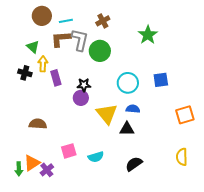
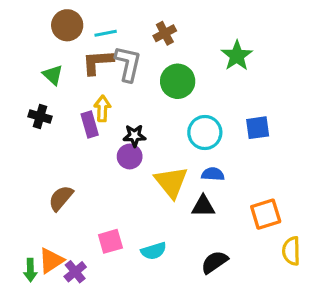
green circle: (100, 51) -> (178, 81), moved
yellow arrow: (43, 64) -> (102, 108), moved
orange square: (185, 115) -> (266, 214), moved
brown semicircle: (38, 124) -> (61, 198), turned -54

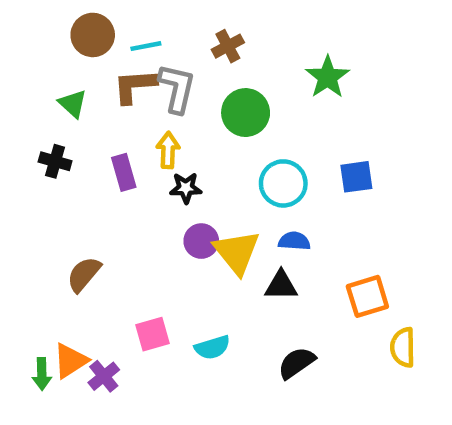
yellow arrow: (102, 108) -> (168, 150), moved
purple circle: (130, 157) -> (201, 241), moved

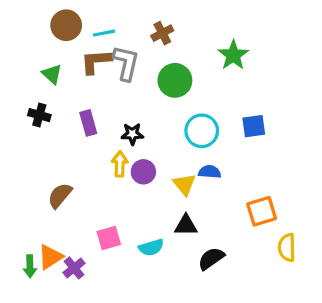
yellow arrow: (168, 150) -> (120, 164), moved
yellow triangle: (237, 252) -> (184, 184), moved, size x0.7
black triangle: (281, 285) -> (186, 225), moved

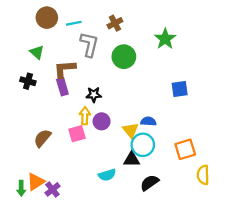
brown L-shape: (96, 61) -> (65, 69), moved
cyan circle: (202, 131) -> (143, 145), moved
pink square: (109, 238) -> (77, 134), moved

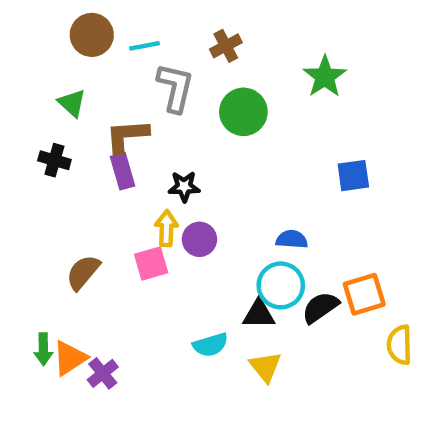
yellow triangle: (131, 130) -> (265, 367), moved
black semicircle: (150, 183) -> (320, 307), moved
green arrow: (21, 188) -> (43, 349), moved

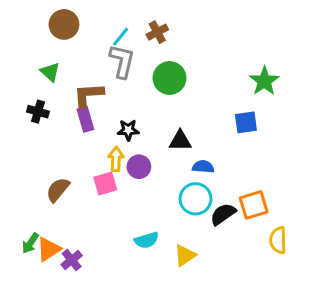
cyan line: (145, 46) -> (121, 37), moved, turned -40
green star: (325, 77) -> (264, 81), moved
black triangle: (259, 314) -> (180, 141), moved
green arrow: (43, 349) -> (30, 243), turned 35
yellow triangle: (265, 367) -> (185, 255), turned 35

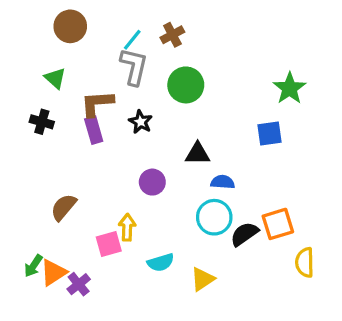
black star: (128, 130) -> (141, 122), moved, turned 30
yellow arrow: (116, 159) -> (127, 227), moved
pink square: (105, 184) -> (109, 244), moved

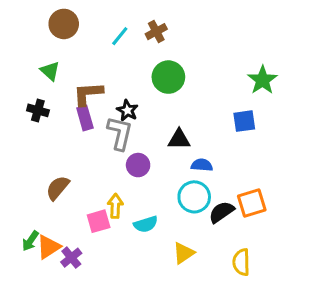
gray L-shape: (134, 67) -> (120, 133), moved
cyan semicircle: (161, 262) -> (146, 224), moved
yellow semicircle: (305, 262) -> (241, 262), moved

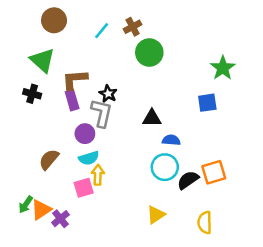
green triangle: (50, 71) -> (42, 60), size x1.5
green circle: (168, 77) -> (149, 53), moved
purple circle: (138, 165) -> (85, 134), moved
cyan semicircle: (146, 224) -> (89, 158), moved

